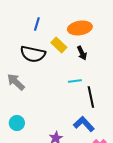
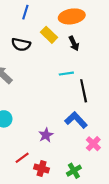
black semicircle: (33, 54) -> (21, 44), size x0.7

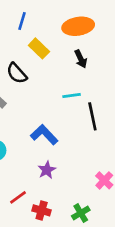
yellow rectangle: (49, 35) -> (39, 48), moved
black semicircle: (21, 44) -> (17, 73), moved, turned 36
blue L-shape: (76, 120) -> (44, 135), moved

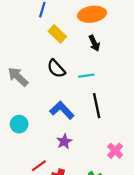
black semicircle: (17, 73) -> (56, 69), moved
black line: (92, 116) -> (97, 106), moved

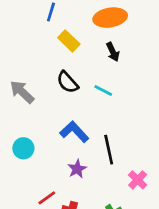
cyan line: (86, 76) -> (103, 90), turned 35
black line: (97, 106) -> (109, 150), moved

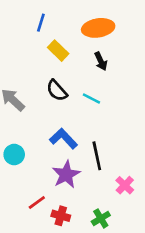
purple star: (77, 169) -> (66, 174), size x1.5

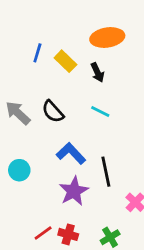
blue line: (41, 23) -> (37, 53), moved
black arrow: (101, 61) -> (98, 72), moved
black semicircle: (57, 91) -> (53, 112), moved
red line: (37, 202) -> (43, 233), moved

